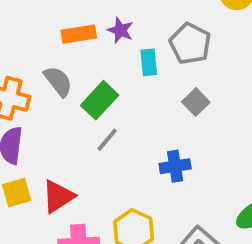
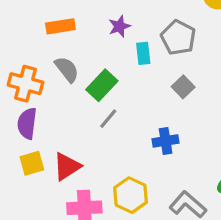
purple star: (120, 30) -> (119, 26), turned 30
orange rectangle: (79, 34) -> (60, 26), moved

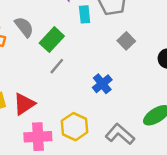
gray square: (183, 87) -> (126, 41), moved
blue cross: (166, 141) -> (102, 84), turned -30

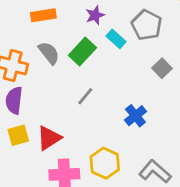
cyan rectangle: (85, 14) -> (116, 39), turned -42
green rectangle: (52, 40) -> (82, 52), moved

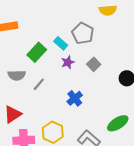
purple star: (95, 15) -> (68, 62), moved
gray semicircle: (49, 53) -> (17, 75), moved, turned 126

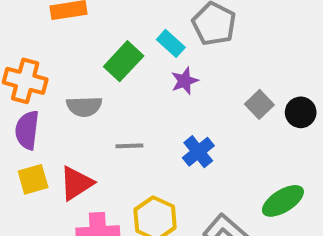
gray square: (94, 64) -> (259, 104), moved
gray line: (39, 84) -> (129, 146), moved, turned 48

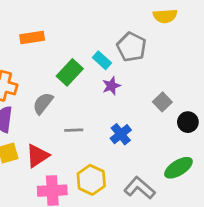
gray semicircle: (84, 106) -> (43, 103), turned 130
black circle: (301, 112) -> (188, 122), moved

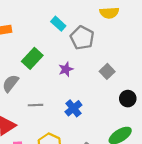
cyan rectangle: (102, 60) -> (58, 24), moved
gray square: (162, 102) -> (107, 71), moved

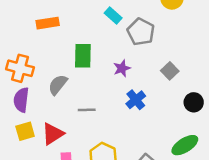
green rectangle: (32, 58) -> (83, 56), turned -42
blue cross: (73, 108) -> (136, 100), moved

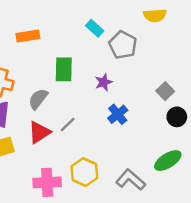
gray square: (170, 71) -> (165, 91), moved
gray line: (87, 110) -> (68, 125), turned -42
red triangle: (53, 134) -> (39, 132), moved

